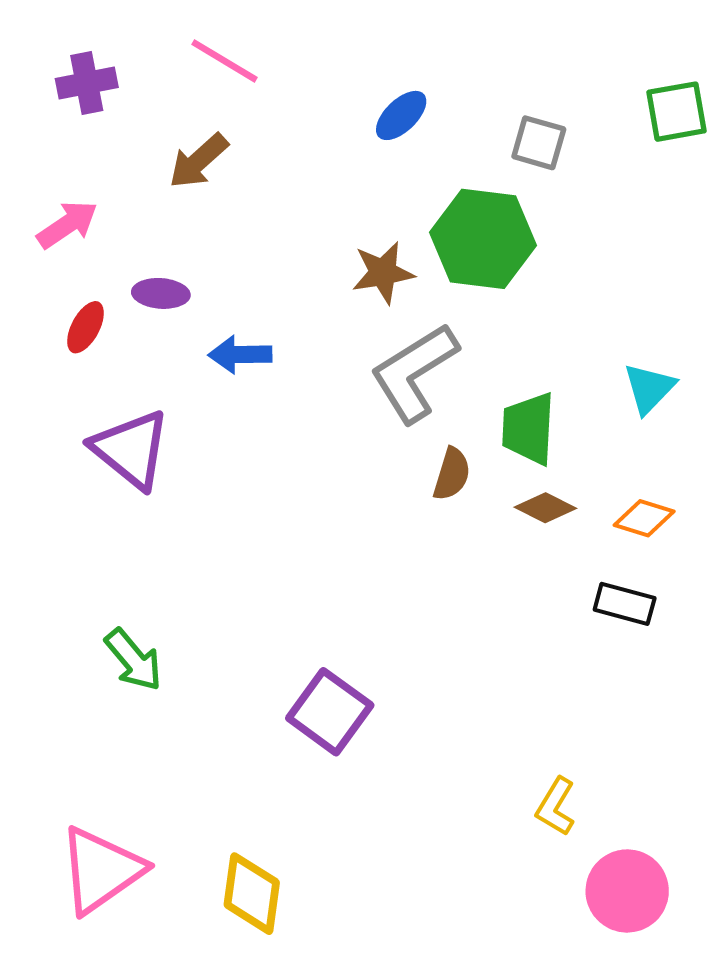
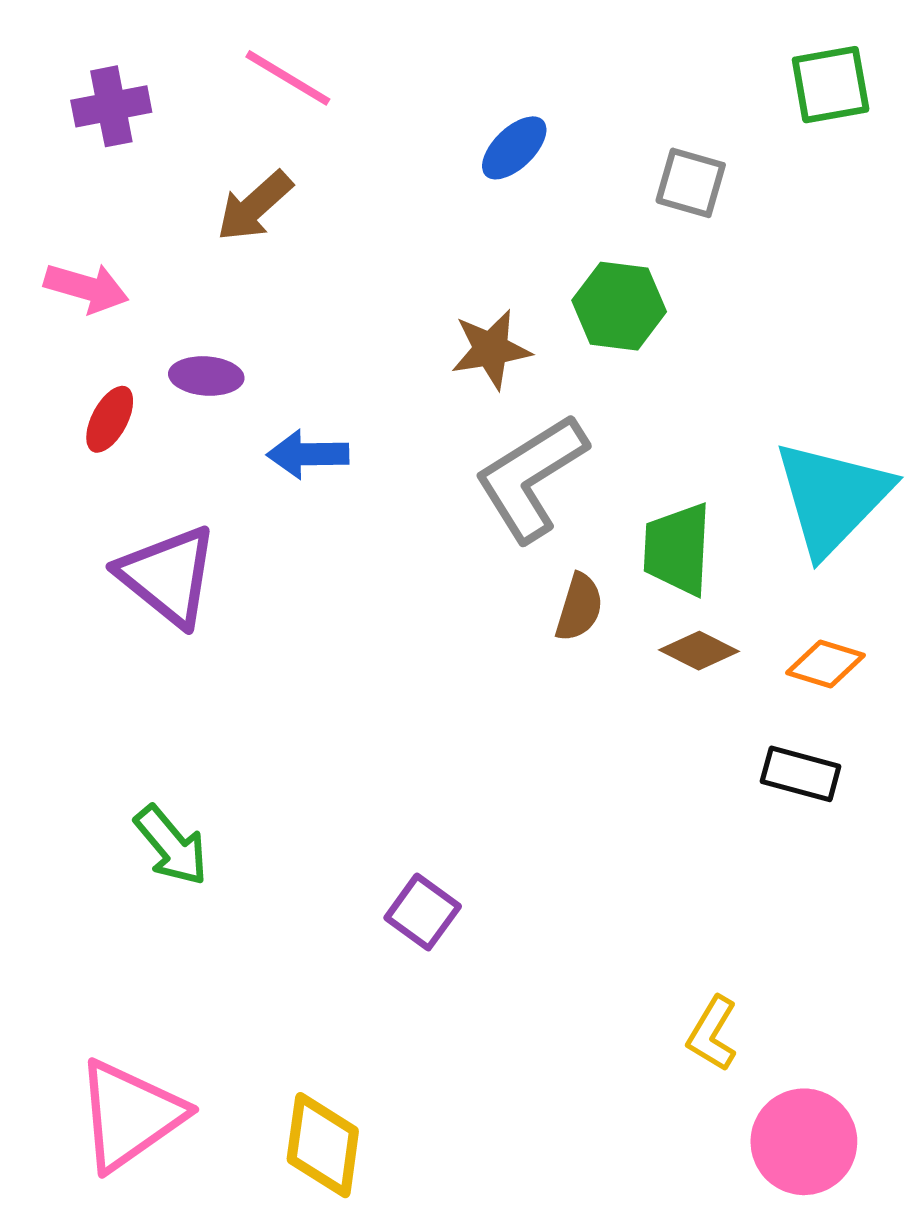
green square: (677, 112) -> (831, 85), moved
pink arrow: (67, 225) -> (86, 288), turned 50
green hexagon: (483, 239) -> (619, 306), size x0.7
cyan triangle: (649, 388) -> (832, 498), size x1.8
purple square: (330, 712) -> (423, 912), size x0.7

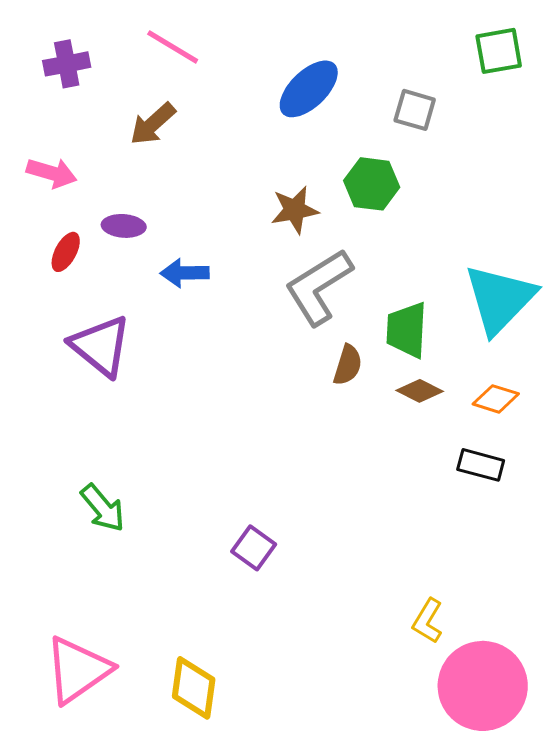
blue ellipse: (514, 148) -> (309, 89), size x1.5
pink circle: (804, 1142) -> (483, 686), size x1.4

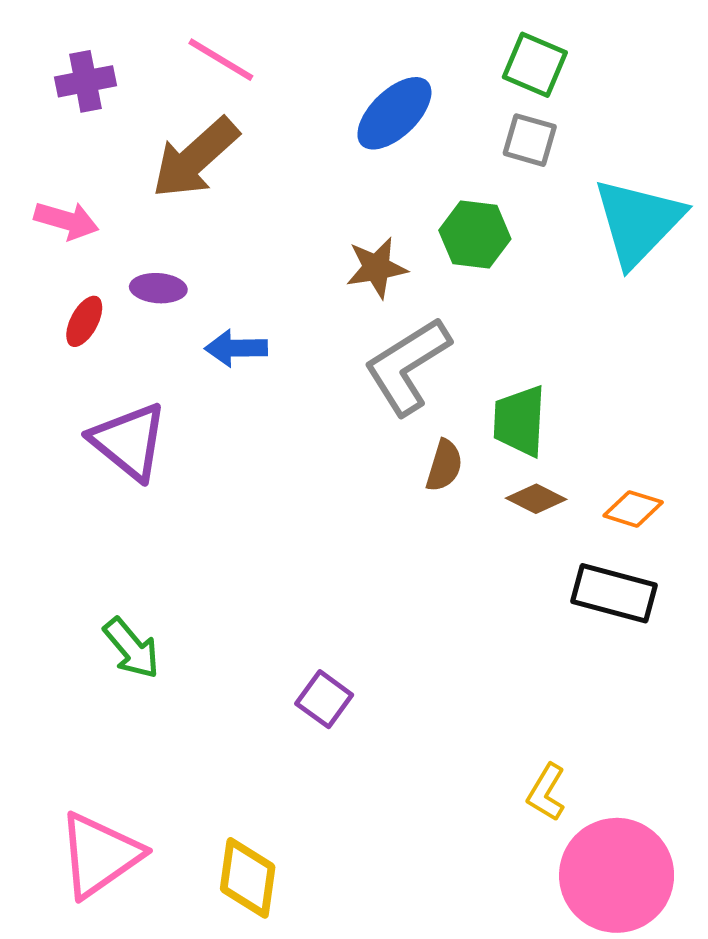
green square: (499, 51) -> (535, 65), moved, turned 33
brown arrow: (153, 124) -> (195, 158), size x1.5
cyan triangle: (500, 299) -> (638, 222), moved
black rectangle: (481, 465) -> (614, 593), size x1.4

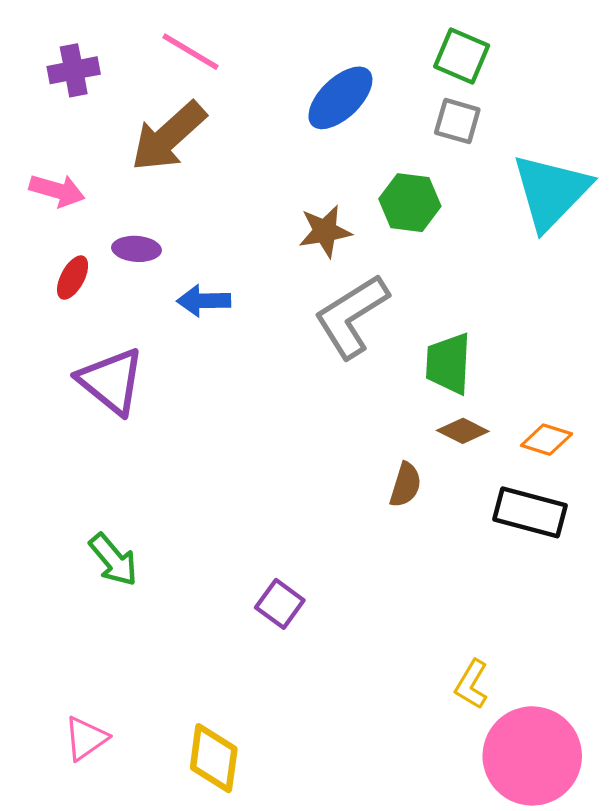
brown semicircle: (444, 466) -> (405, 485), moved
pink triangle: (100, 855) -> (86, 738), size x0.6

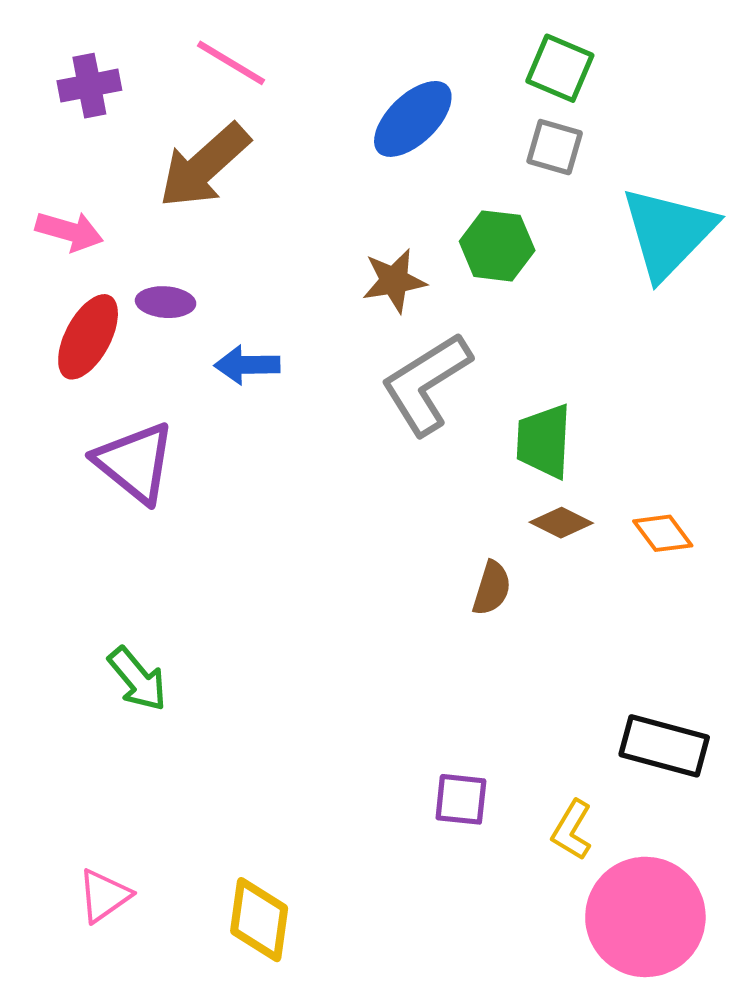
red ellipse: (73, 278) -> (88, 337), size x1.6
orange diamond: (547, 440) -> (663, 533), turned 36
black rectangle: (530, 512) -> (664, 746), moved
purple square: (280, 604) -> (461, 799), moved, turned -30

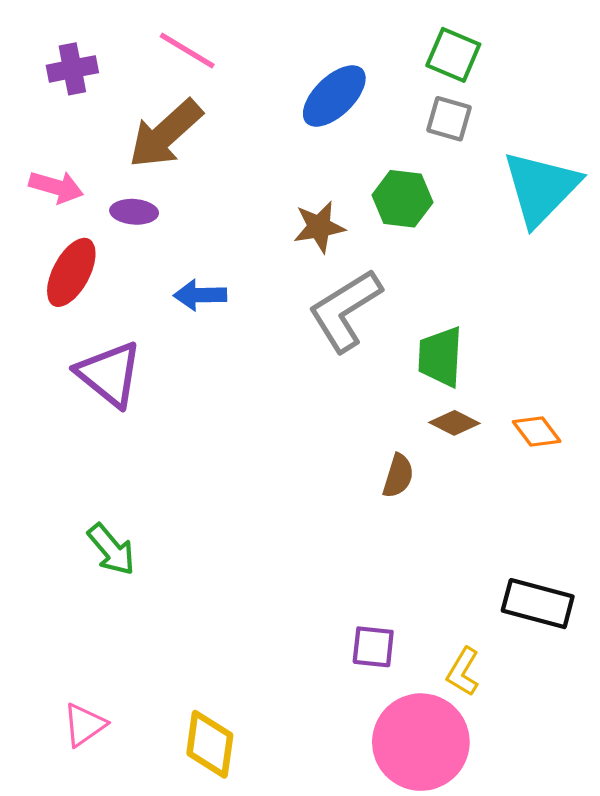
purple ellipse: (166, 302) -> (134, 212), moved
pink circle: (645, 917) -> (421, 742), moved

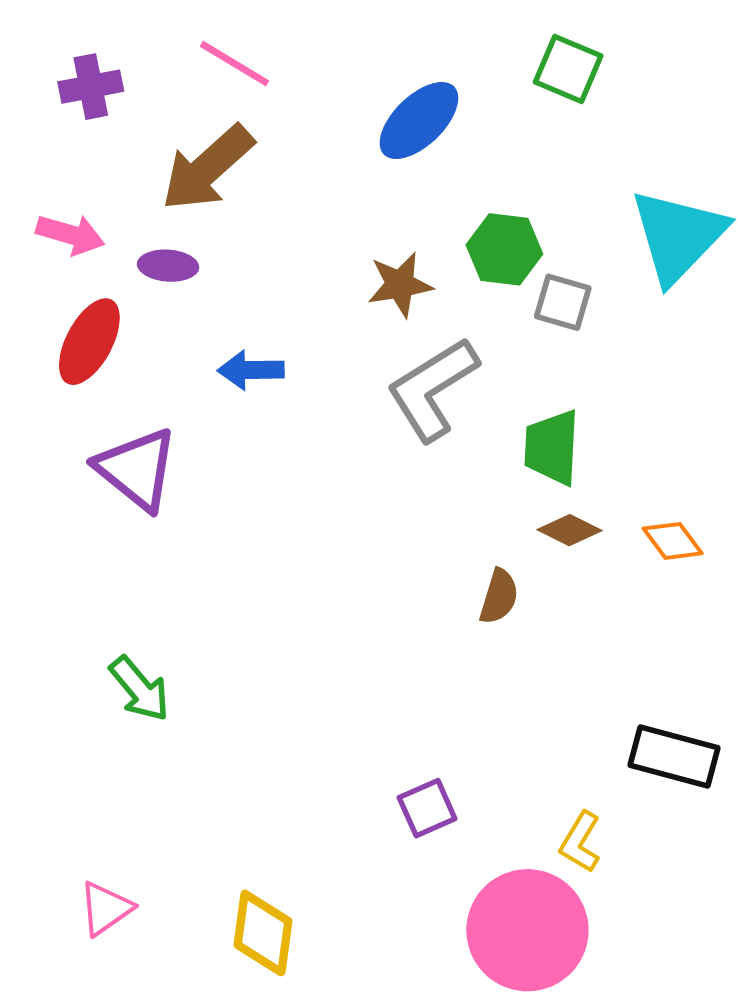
gray square: (449, 119) -> (563, 302), moved
purple square: (373, 647) -> (427, 808), moved, turned -30

